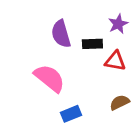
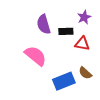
brown semicircle: (120, 102) -> (85, 73), turned -112
blue rectangle: (71, 114) -> (64, 81), moved, size x1.5

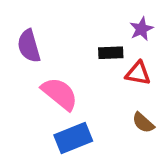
purple semicircle: (44, 24) -> (29, 46), moved
blue rectangle: (64, 81) -> (73, 138), moved

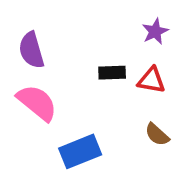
black rectangle: (111, 53) -> (112, 73), moved
pink semicircle: (60, 94) -> (37, 103), moved

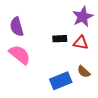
purple star: (155, 31) -> (83, 17), size x1.5
blue rectangle: (80, 151) -> (61, 81), moved

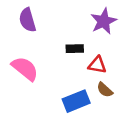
purple semicircle: (17, 27) -> (27, 20), moved
red triangle: (81, 43) -> (97, 65), moved

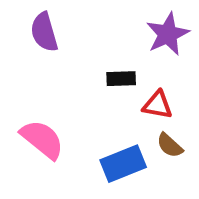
pink semicircle: (25, 69) -> (42, 139), moved

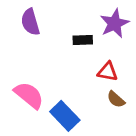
black rectangle: (121, 79) -> (83, 40), moved
blue rectangle: (123, 164) -> (65, 116), moved, turned 68

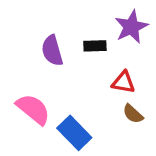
purple semicircle: (30, 22) -> (52, 51), moved

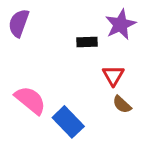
purple semicircle: (52, 51) -> (19, 23), moved, turned 36
red triangle: (123, 82) -> (113, 75), turned 50

